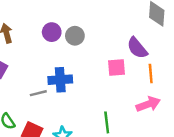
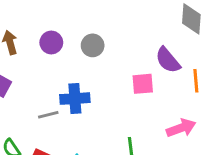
purple circle: (52, 32) -> (51, 42), moved
orange line: (151, 74) -> (196, 81), moved

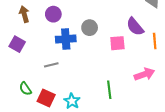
gray circle: (93, 45) -> (90, 28), moved
blue cross: (75, 99) -> (66, 39), moved

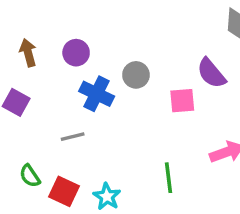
blue cross: (66, 39) -> (97, 94), turned 30

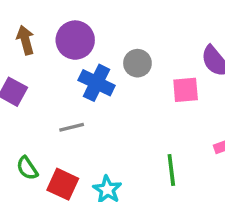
purple circle: (76, 53) -> (75, 40), size x1.4

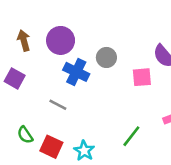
gray line: (72, 127) -> (58, 105), turned 42
green line: (171, 170) -> (131, 136), turned 45

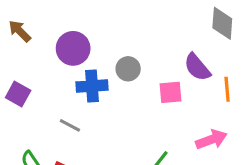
brown arrow: (24, 40) -> (20, 31), moved, turned -30
blue cross: (76, 72) -> (92, 86), turned -30

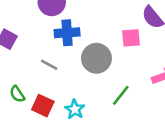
gray circle: (128, 69) -> (96, 58), moved, size x1.5

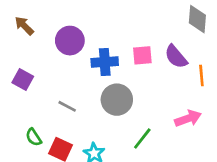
blue cross: (67, 33) -> (105, 62), moved
pink square: (131, 38) -> (142, 55), moved

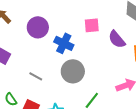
pink square: (142, 55) -> (92, 25), moved
blue cross: (105, 62) -> (64, 43), turned 30

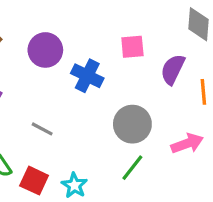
purple semicircle: (117, 39) -> (173, 69), turned 66
gray circle: (73, 71) -> (132, 124), moved

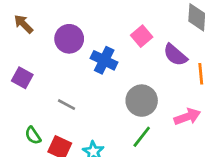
pink square: (132, 47) -> (142, 36), turned -35
purple semicircle: (173, 69) -> (175, 55), turned -75

